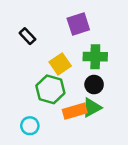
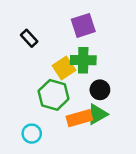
green cross: (95, 57) -> (83, 60), moved

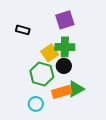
black rectangle: (29, 38) -> (23, 30), turned -32
black circle: (100, 90) -> (64, 66), moved
cyan circle: (32, 134) -> (36, 104), moved

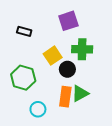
green cross: (65, 47) -> (82, 49), moved
green hexagon: (42, 74) -> (23, 78), moved
orange rectangle: (62, 92) -> (65, 97), turned -66

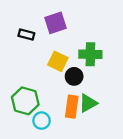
purple square: (68, 21) -> (55, 23), moved
yellow square: (53, 56) -> (58, 61), turned -30
green hexagon: (23, 78) -> (25, 101), moved

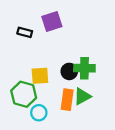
green cross: (90, 54) -> (84, 68), moved
yellow square: (58, 61) -> (40, 76), moved, turned -30

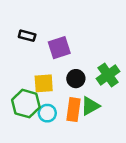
purple square: (52, 21) -> (59, 48), moved
green cross: (84, 68) -> (108, 75), moved, turned -36
cyan circle: (39, 113) -> (47, 113), moved

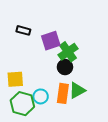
green cross: (108, 75) -> (68, 52), moved
yellow square: (44, 83) -> (15, 79), moved
green hexagon: (26, 104) -> (22, 104), moved

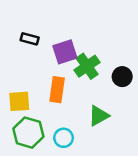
black circle: (65, 67) -> (122, 77), moved
orange rectangle: (63, 93) -> (57, 90), moved
cyan circle: (41, 96) -> (64, 138), moved

